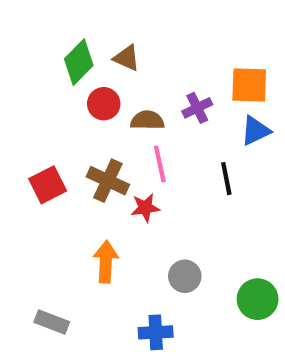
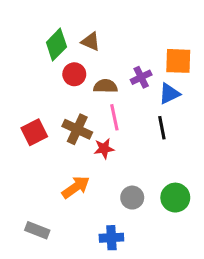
blue triangle: (255, 131) -> (169, 94), moved
orange arrow: (106, 262) -> (76, 187), turned 52
green circle: (258, 299) -> (175, 198), moved

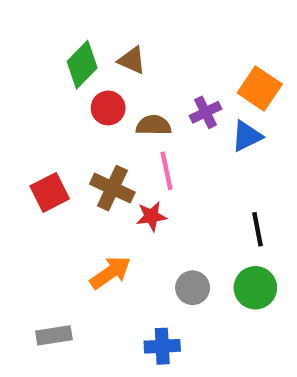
orange square: (178, 61) -> (260, 88), turned 32
black line: (162, 128) -> (258, 229), moved
gray rectangle: (37, 230) -> (54, 335), turned -30

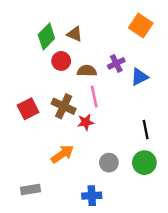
orange square: (260, 88) -> (141, 25), moved

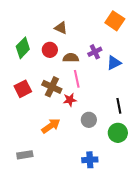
green diamond: (46, 37) -> (23, 48), moved
gray circle: (109, 163) -> (89, 120), moved
blue cross: (92, 196) -> (90, 160), moved

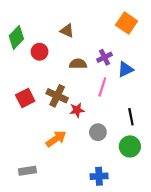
green diamond: (23, 48) -> (16, 37), moved
red circle: (50, 50) -> (40, 52), moved
pink line: (77, 79) -> (102, 87), moved, turned 30

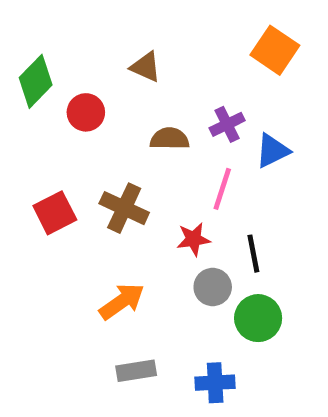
red star: (77, 110) -> (194, 239), moved
black line: (131, 117) -> (253, 254), moved
green circle: (130, 146) -> (258, 318), moved
gray rectangle: (27, 171) -> (136, 371), moved

